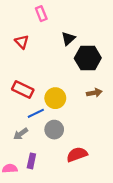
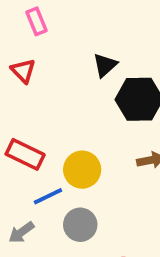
pink rectangle: (41, 14) -> (37, 21), moved

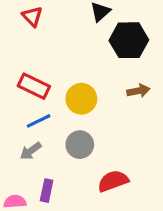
blue line: (48, 196) -> (39, 121), moved

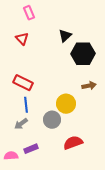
yellow circle: (81, 99) -> (66, 104), moved
blue line: (39, 121) -> (26, 105), turned -70
purple rectangle: (47, 191) -> (31, 149), turned 56

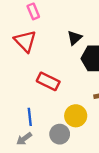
red triangle: (22, 39) -> (25, 41), size x1.5
red rectangle: (23, 83) -> (48, 81), moved

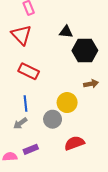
black triangle: (75, 38) -> (66, 32), turned 48
red rectangle: (48, 81) -> (29, 71), moved

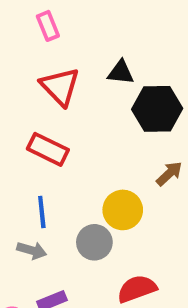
red triangle: (21, 35) -> (60, 87), moved
brown arrow: (91, 84) -> (169, 174), turned -32
gray arrow: (20, 123) -> (32, 250), turned -128

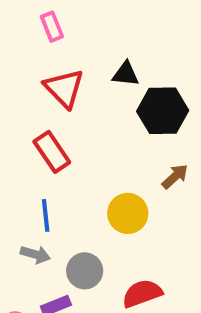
red rectangle: (48, 149) -> (52, 152), turned 30
gray circle: (94, 242) -> (85, 271), moved

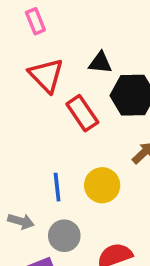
red rectangle: (52, 152) -> (82, 113), moved
blue line: (46, 215) -> (57, 187), moved

